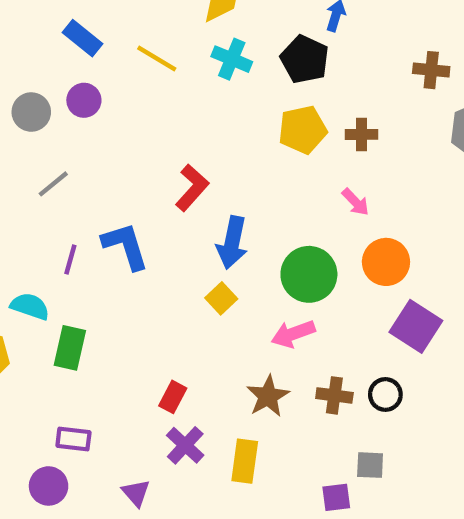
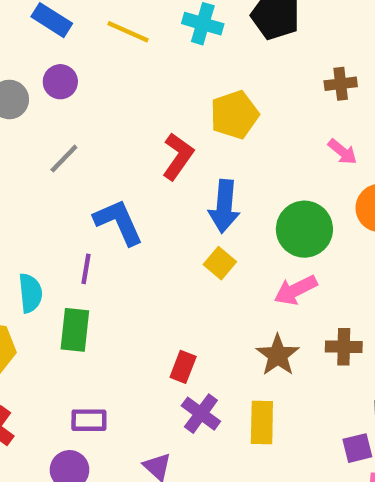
yellow pentagon: (303, 130) -> (234, 115), moved
gray line: (53, 184) -> (64, 159), moved
purple line: (70, 260) -> (86, 269), moved
cyan semicircle: (30, 306) -> (30, 293), turned 72

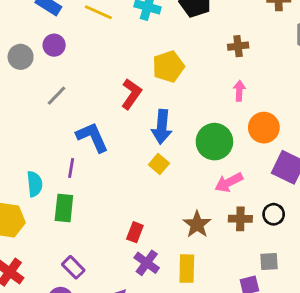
pink arrow: (342, 152) -> (239, 91), turned -126
pink arrow: (296, 290) -> (229, 182), moved
purple rectangle: (89, 420) -> (73, 267), turned 45

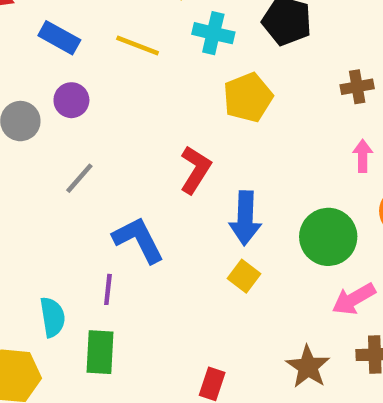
yellow pentagon: (168, 67) -> (248, 97), moved

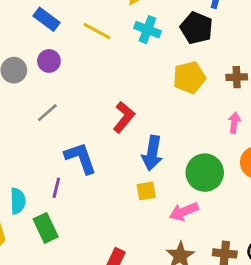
yellow pentagon: (248, 97) -> (189, 77), moved
yellow square: (244, 276) -> (146, 191), turned 36
pink arrow: (354, 299) -> (184, 212), moved
green rectangle: (100, 352) -> (46, 228), turned -36

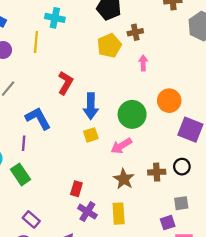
cyan cross: (147, 30) -> (55, 18), moved
yellow line: (97, 31) -> (36, 42), moved, turned 75
brown cross: (237, 77) -> (135, 32), moved
pink arrow: (234, 123) -> (143, 63), moved

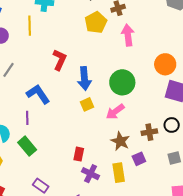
pink arrow: (143, 63) -> (128, 35), size x1.5
orange circle: (169, 101) -> (165, 64), moved
purple square: (168, 223) -> (139, 159), moved

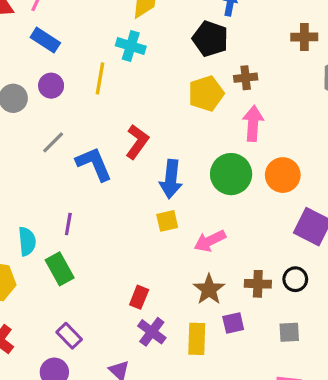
orange circle: (165, 64) -> (283, 175), moved
green circle: (122, 82) -> (231, 174), moved
blue L-shape: (38, 94) -> (94, 164), moved

